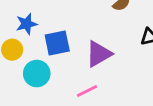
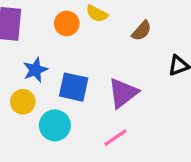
blue square: (57, 43) -> (74, 87), turned 32

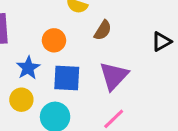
orange circle: (67, 23) -> (54, 40), moved
brown semicircle: (142, 31) -> (103, 30), moved

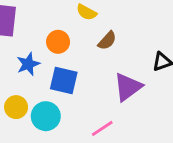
purple triangle: (114, 76) -> (128, 87), moved
yellow circle: (21, 100) -> (16, 107), moved

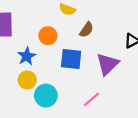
blue square: (64, 81) -> (71, 59), moved
yellow circle: (16, 107) -> (27, 80), moved

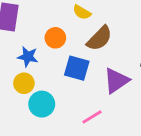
brown semicircle: (86, 30) -> (99, 38), size x1.5
blue star: (27, 56) -> (28, 57), turned 30

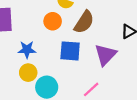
orange circle: (55, 38) -> (53, 21), moved

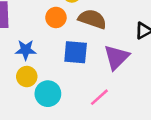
brown semicircle: (84, 22) -> (92, 19), turned -105

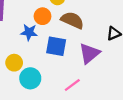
blue star: (26, 50) -> (29, 32), moved

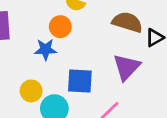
brown semicircle: (72, 20) -> (127, 22), moved
blue square: (56, 46) -> (80, 81), moved

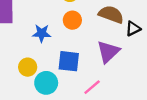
orange circle: (60, 27) -> (72, 20), moved

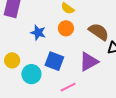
yellow circle: (28, 67) -> (12, 60), moved

